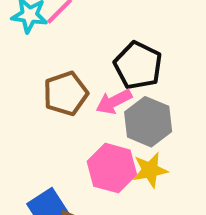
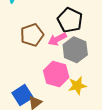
yellow star: (150, 170) -> (77, 86), moved

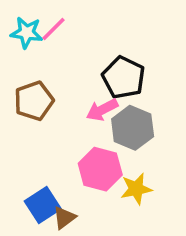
brown pentagon: (32, 35) -> (34, 101), moved

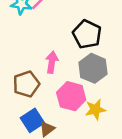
brown pentagon: (34, 101) -> (26, 84), moved
pink arrow: (102, 110) -> (52, 62), moved, turned 125

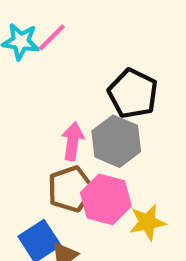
gray hexagon: (93, 68) -> (116, 141), moved
brown pentagon: (26, 84) -> (71, 189), moved

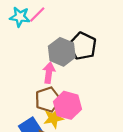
gray hexagon: (116, 141) -> (62, 52), moved
yellow star: (147, 222) -> (54, 118), moved

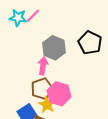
black pentagon: (83, 46) -> (90, 43), moved
yellow star: (54, 118) -> (47, 105), turned -30

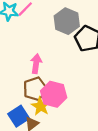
gray hexagon: (54, 48) -> (67, 21), moved

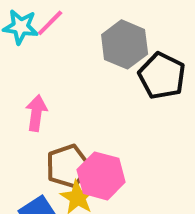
pink arrow: (36, 64) -> (36, 113), moved

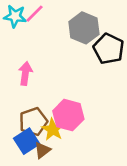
brown pentagon: (68, 166) -> (33, 122), moved

